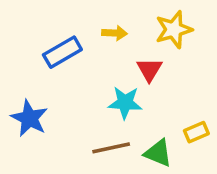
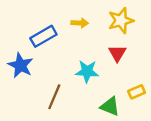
red triangle: (149, 70) -> (117, 53), moved
blue star: (29, 118) -> (20, 65), moved
brown line: (111, 148) -> (54, 97), moved, turned -55

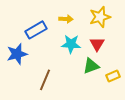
blue star: (20, 65) -> (17, 54), turned 30
cyan star: (87, 71) -> (71, 44), moved
green triangle: (110, 106) -> (91, 66), moved, turned -42

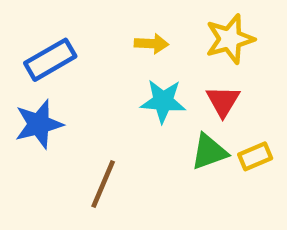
blue rectangle: (36, 30) -> (50, 60), moved
yellow rectangle: (113, 76) -> (255, 156), moved

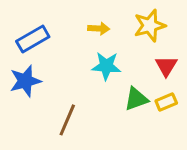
red triangle: (223, 101) -> (166, 66), moved

